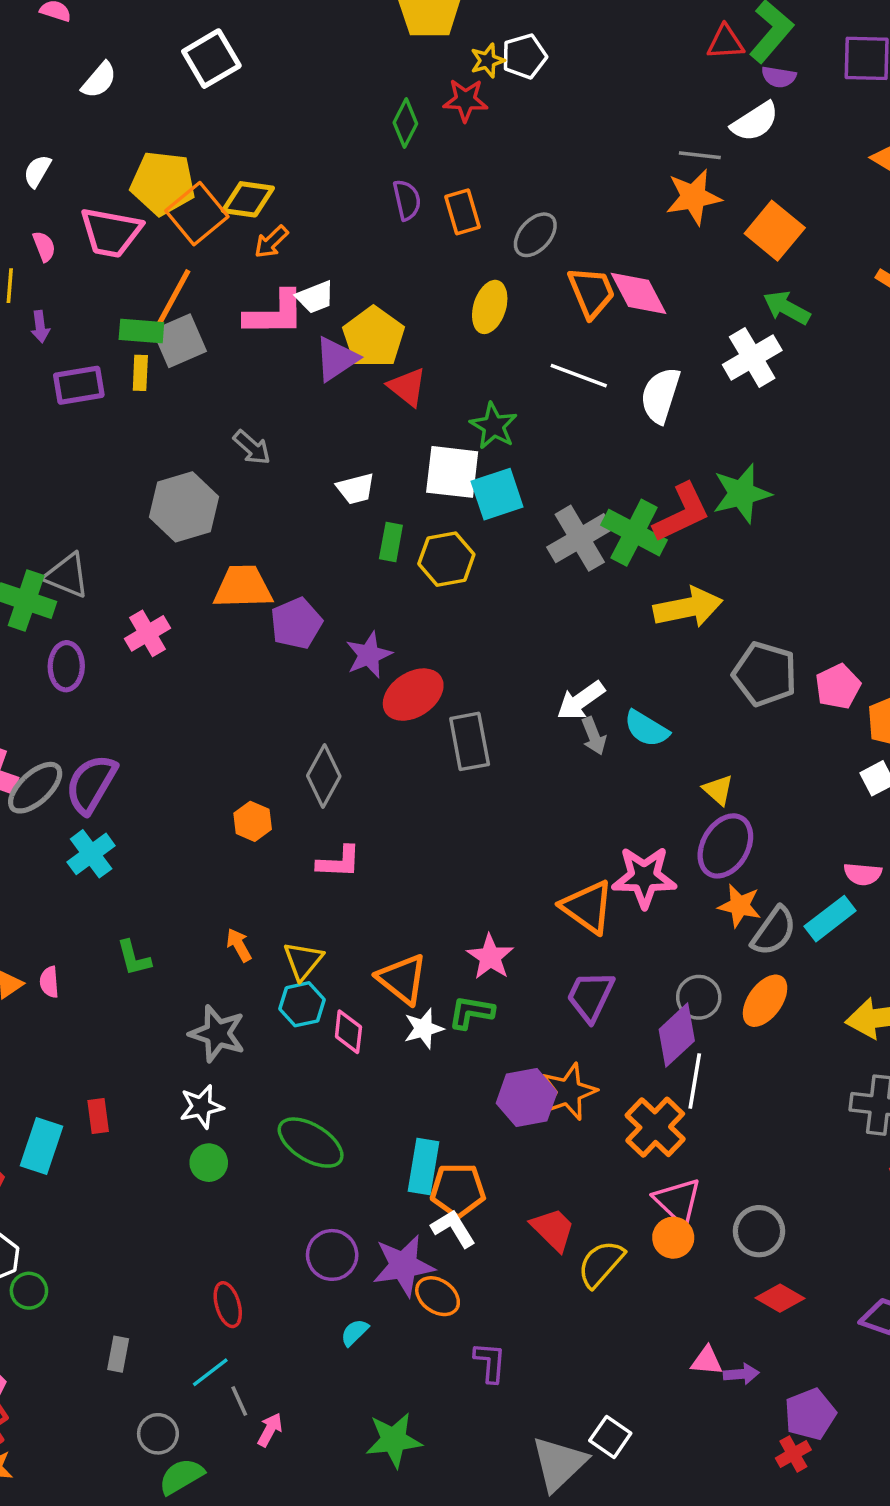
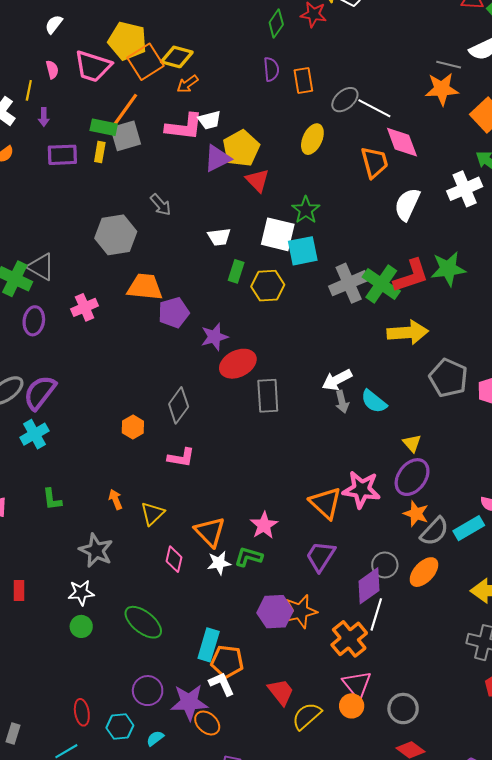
orange trapezoid: (591, 292) -> (374, 162), moved
white line: (579, 376) -> (374, 108), moved
cyan hexagon: (302, 1004) -> (120, 727), moved

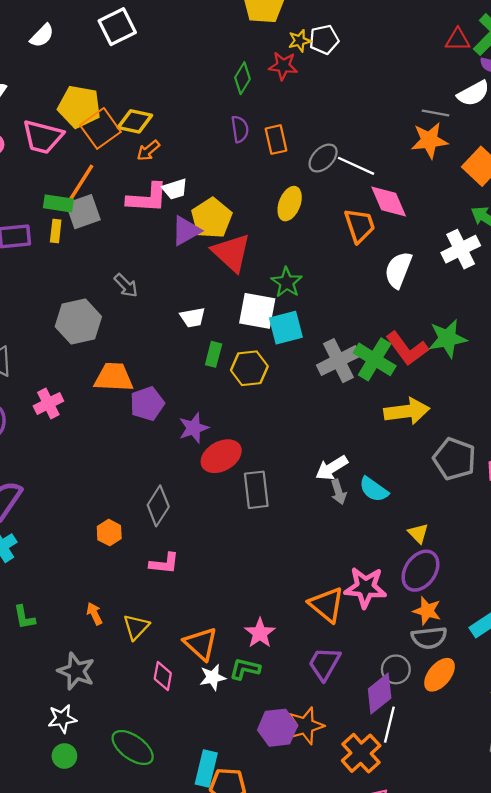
red triangle: (257, 180) -> (231, 253), size x1.5
red L-shape: (411, 276) -> (407, 349), turned 75
gray semicircle: (434, 531) -> (429, 638), moved, turned 44

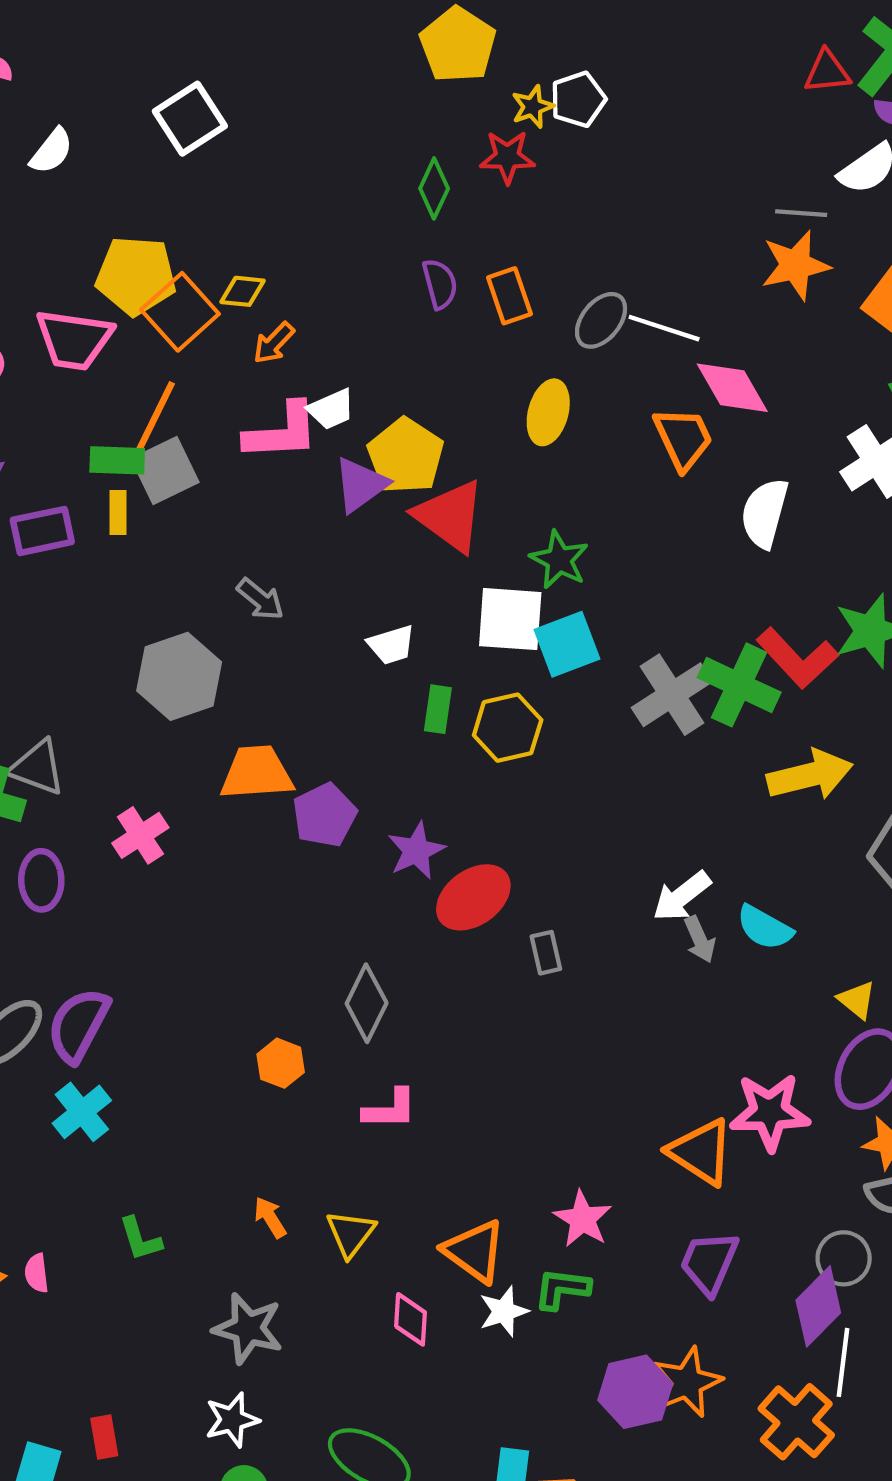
yellow diamond: (135, 121) -> (243, 291), size x0.7
gray rectangle: (256, 490) -> (546, 953), size x0.6

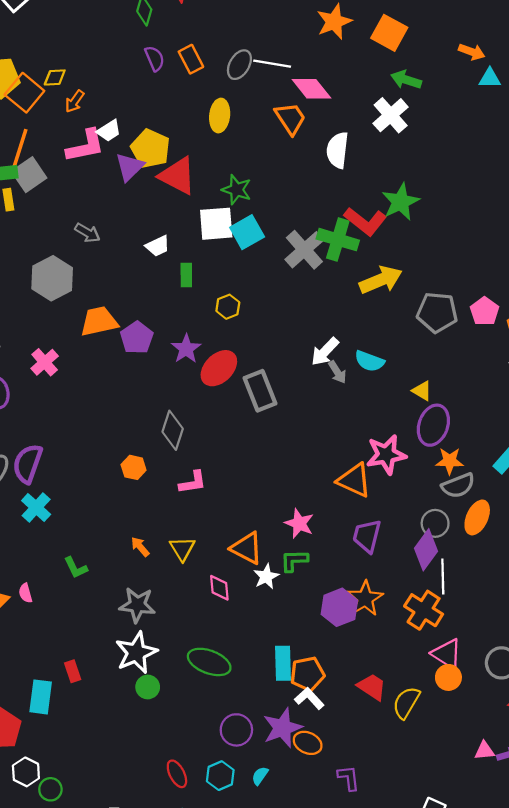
yellow hexagon: (508, 728) -> (228, 307), moved, size x0.7
gray rectangle: (546, 953) -> (260, 391), size x1.8
white star: (232, 1420) -> (136, 653), size x1.5

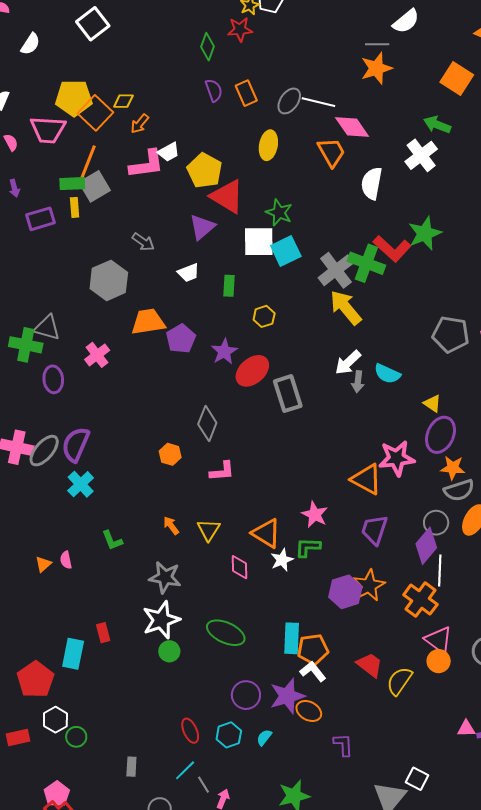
orange square: (389, 33) -> (457, 79), moved
purple triangle: (130, 167) -> (202, 227), moved
white trapezoid: (158, 246) -> (188, 273), moved
yellow arrow: (381, 280) -> (346, 307), moved, turned -111
gray arrow: (337, 372) -> (358, 382), turned 35

